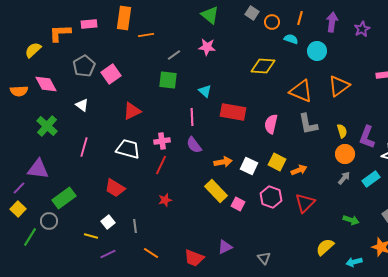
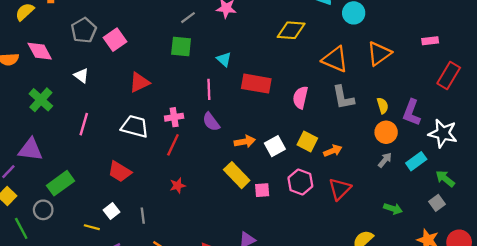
white square: (249, 166) -> (275, 146), turned 36
pink square: (238, 204) -> (262, 190), turned -32
green line: (30, 237) -> (21, 228), turned -60

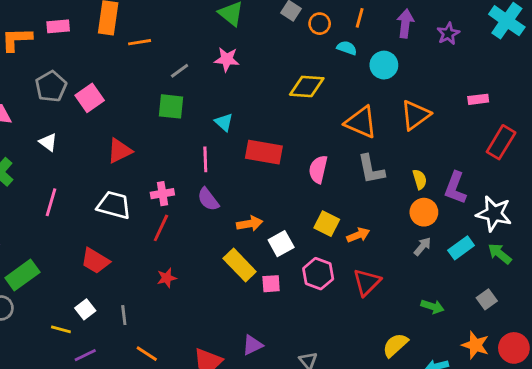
white square: (275, 146) -> (281, 244), moved
green arrow: (445, 179) -> (500, 254), moved

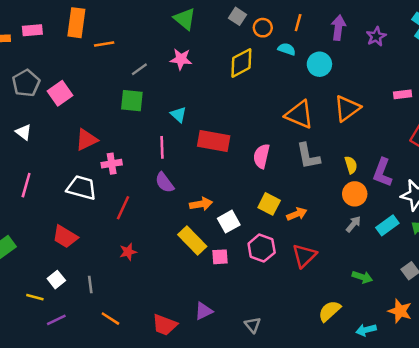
yellow diamond: (307, 86) -> (241, 63), moved, turned -32
pink cross: (162, 194) -> (112, 164), moved

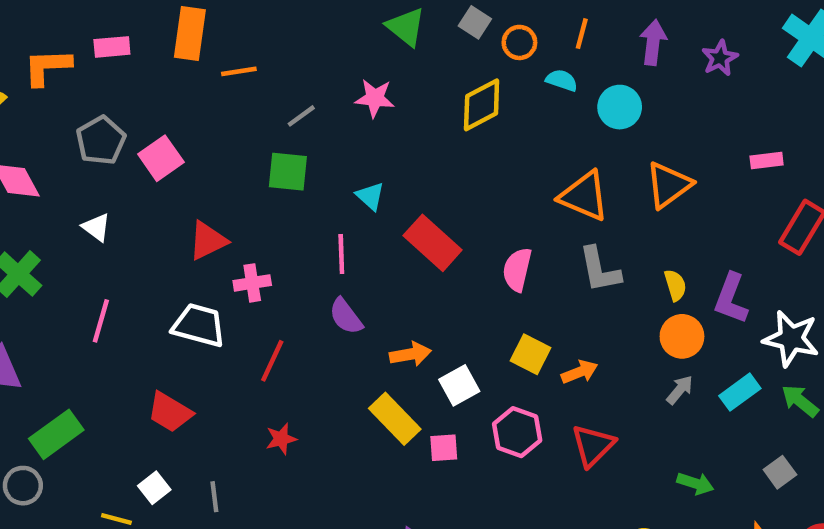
green triangle: (185, 19) -> (406, 27), moved
red rectangle: (214, 141) -> (433, 243), turned 32

